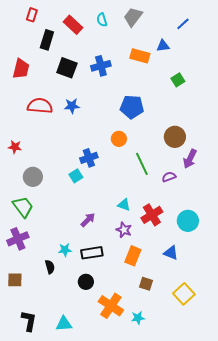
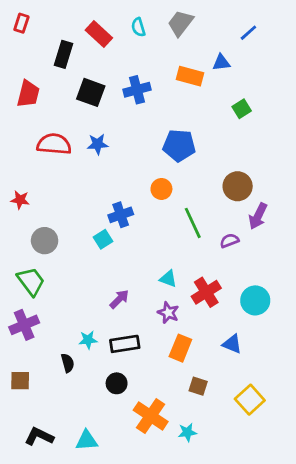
red rectangle: (32, 15) -> (21, 23), moved
black L-shape: (29, 321) -> (39, 436), turned -75

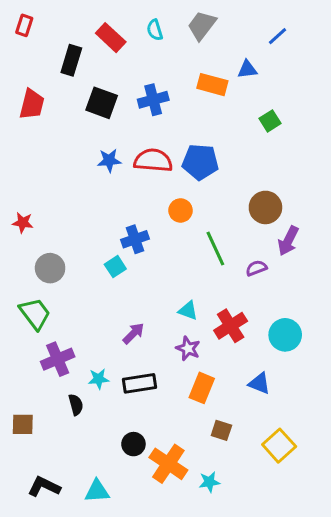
red semicircle: (54, 144) -> (153, 160), moved
purple cross: (24, 325) -> (58, 359), moved
black circle: (117, 383) -> (133, 444), moved

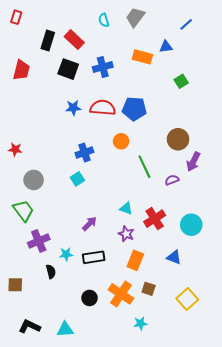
red rectangle: (111, 38) -> (74, 40), moved
blue cross: (135, 239) -> (84, 152), moved
orange cross: (168, 464) -> (121, 294), moved

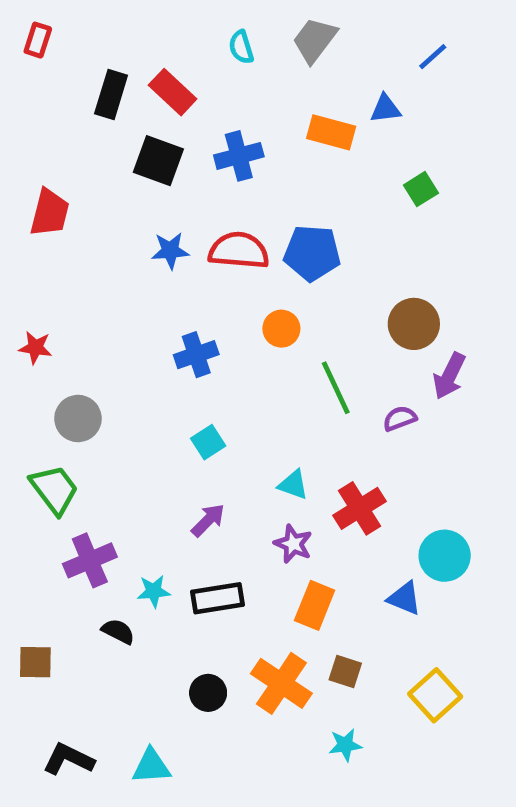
red trapezoid: (21, 70) -> (50, 213), moved
cyan square: (77, 179) -> (208, 442), moved
cyan circle: (191, 225) -> (445, 556), moved
black semicircle: (51, 272) -> (118, 631), turned -48
cyan star: (140, 323) -> (345, 745), moved

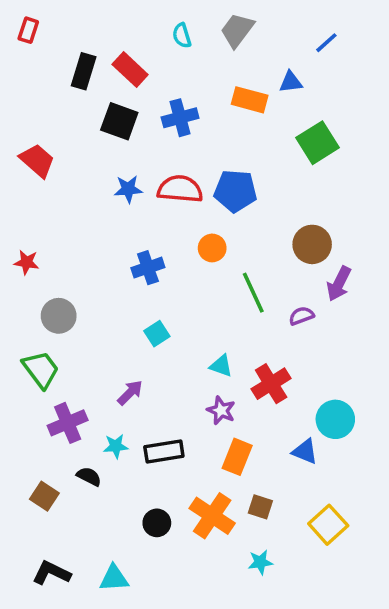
green square: (421, 189) -> (317, 143), size x1.6
red trapezoid: (50, 213) -> (37, 161), turned -63
purple arrow: (208, 520) -> (130, 393), moved
brown square: (35, 662) -> (44, 496), moved, turned 32

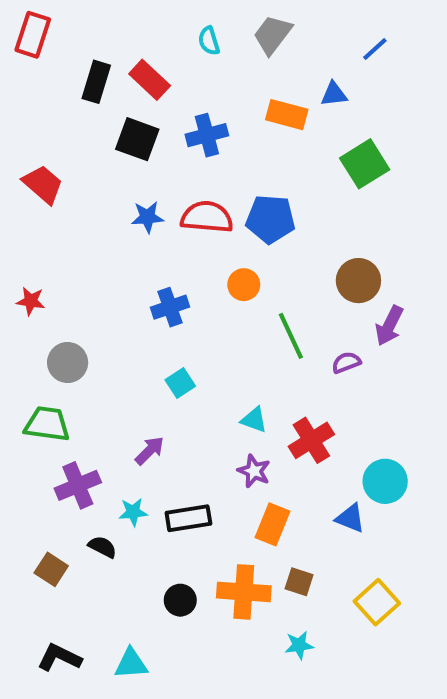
red rectangle: (28, 30) -> (33, 35), size x1.5
green trapezoid: (41, 369) -> (47, 424), turned -45
orange cross: (212, 516) -> (244, 592), turned -30

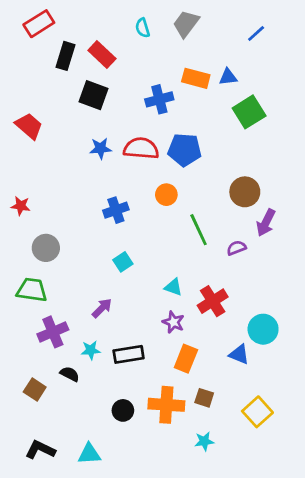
red rectangle: (33, 35) -> (39, 24), moved, turned 40
blue triangle: (334, 94) -> (228, 77), moved
blue cross: (207, 135) -> (159, 99), moved

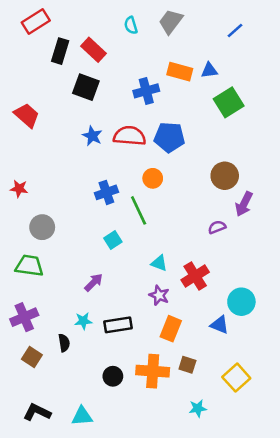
blue star: (100, 148) -> (92, 136), turned 30
green line: (199, 230) -> (139, 210), moved
purple cross: (53, 332) -> (24, 317), moved
black semicircle: (70, 374) -> (64, 343), turned 54
cyan star: (204, 441) -> (198, 408), moved

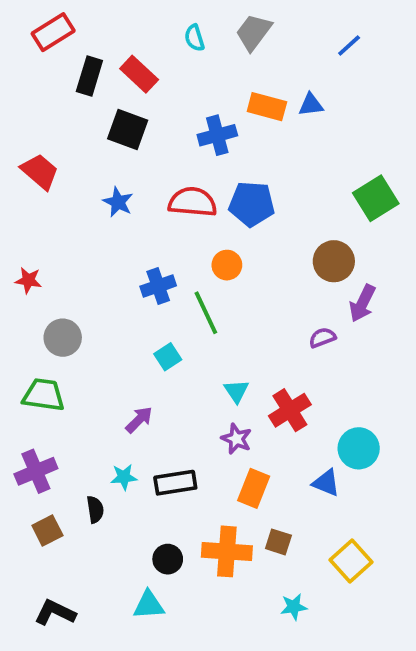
green square: (229, 102) -> (376, 198), moved
blue star: (92, 136) -> (118, 202), moved
cyan triangle: (159, 263) -> (236, 391), turned 36
brown square: (32, 357) -> (47, 530), turned 30
cyan triangle: (82, 416) -> (149, 605), moved

